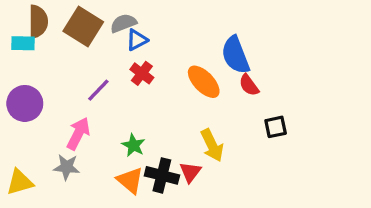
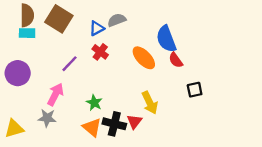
gray semicircle: (123, 23) -> (117, 20), moved
cyan rectangle: (23, 43) -> (27, 33), moved

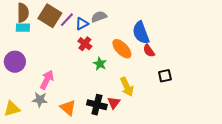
purple line: (70, 64) -> (67, 20), moved
green star: (94, 103) -> (100, 64), moved
orange triangle: (92, 127) -> (68, 108), moved

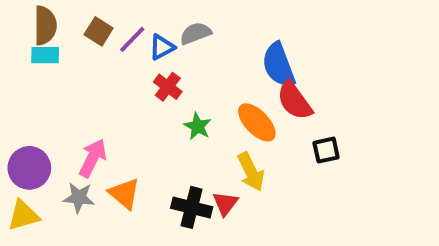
brown square: (50, 16) -> (99, 31), size x0.6
orange ellipse: (122, 49) -> (257, 122), moved
red semicircle: (149, 51) -> (294, 101), size x1.5
purple circle: (15, 62) -> (29, 168), moved
orange triangle: (68, 108) -> (124, 194), moved

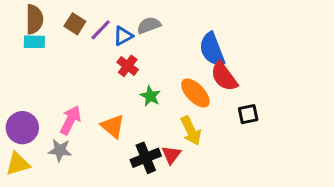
orange triangle: (124, 194) -> (113, 126), moved
black cross: (192, 207) -> (146, 158), turned -36

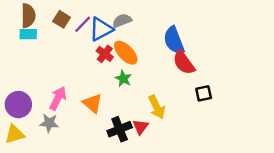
blue triangle: (123, 36) -> (101, 29), size x1.5
orange ellipse: (195, 93) -> (126, 53), moved

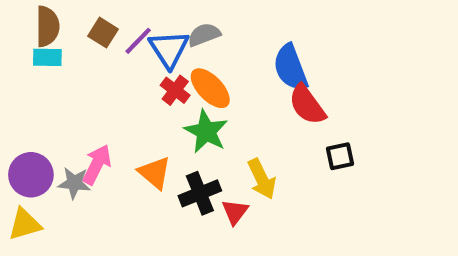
blue triangle: (101, 29) -> (169, 49), turned -35
green star: (123, 79) -> (206, 131), size x1.5
gray star: (49, 123) -> (74, 183), moved
black cross: (120, 129) -> (200, 193), moved

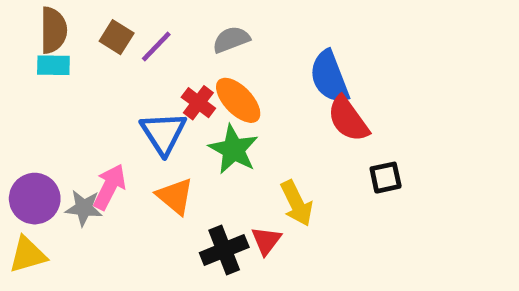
blue triangle: (169, 49) -> (163, 133), moved
black cross: (200, 193) -> (224, 250), moved

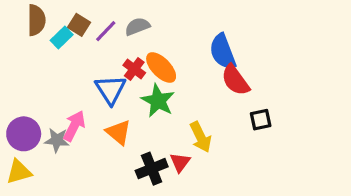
gray semicircle: (231, 40) -> (137, 26), moved
cyan rectangle: (53, 65) -> (62, 37), moved, turned -45

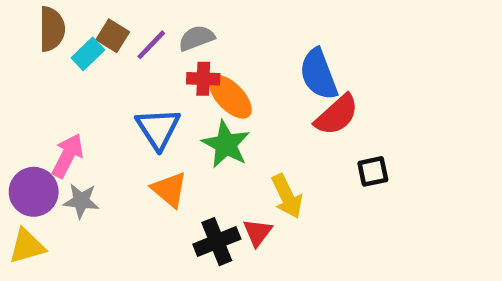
red cross: (134, 69) -> (203, 79), moved, turned -35
red semicircle: (235, 80) -> (337, 115), turned -96
pink arrow: (74, 126) -> (68, 156), moved

